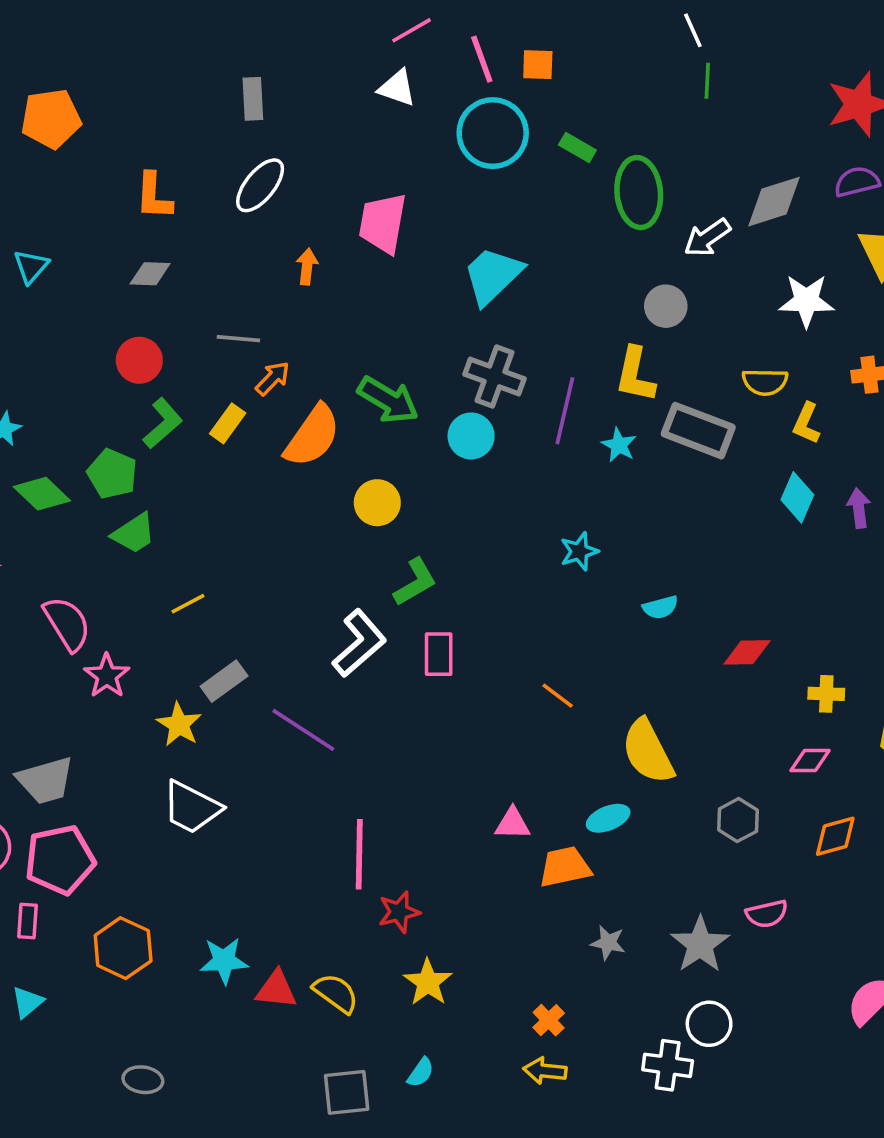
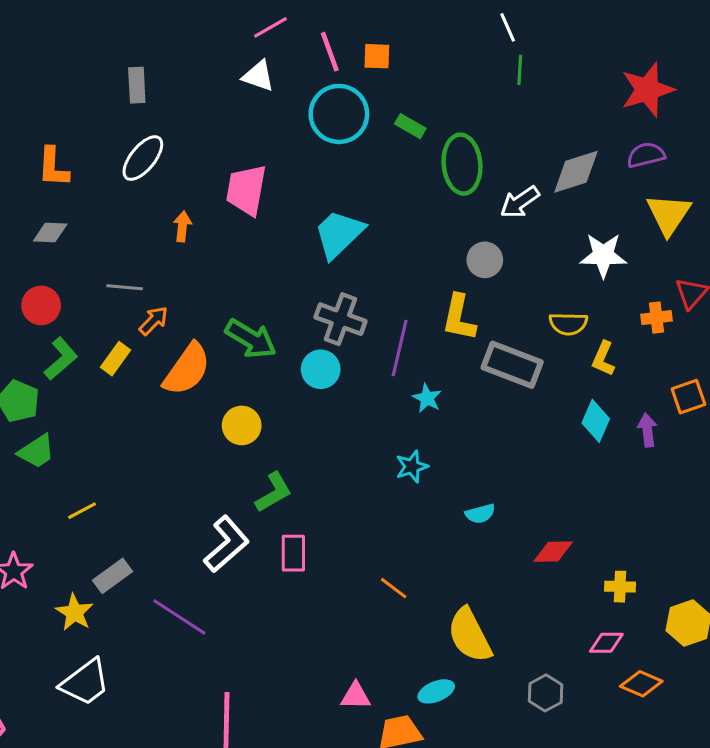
cyan star: (619, 445) -> (427, 398), moved
white trapezoid: (192, 807) -> (85, 682), turned -64
orange diamond: (835, 836) -> (641, 684), moved, turned 39

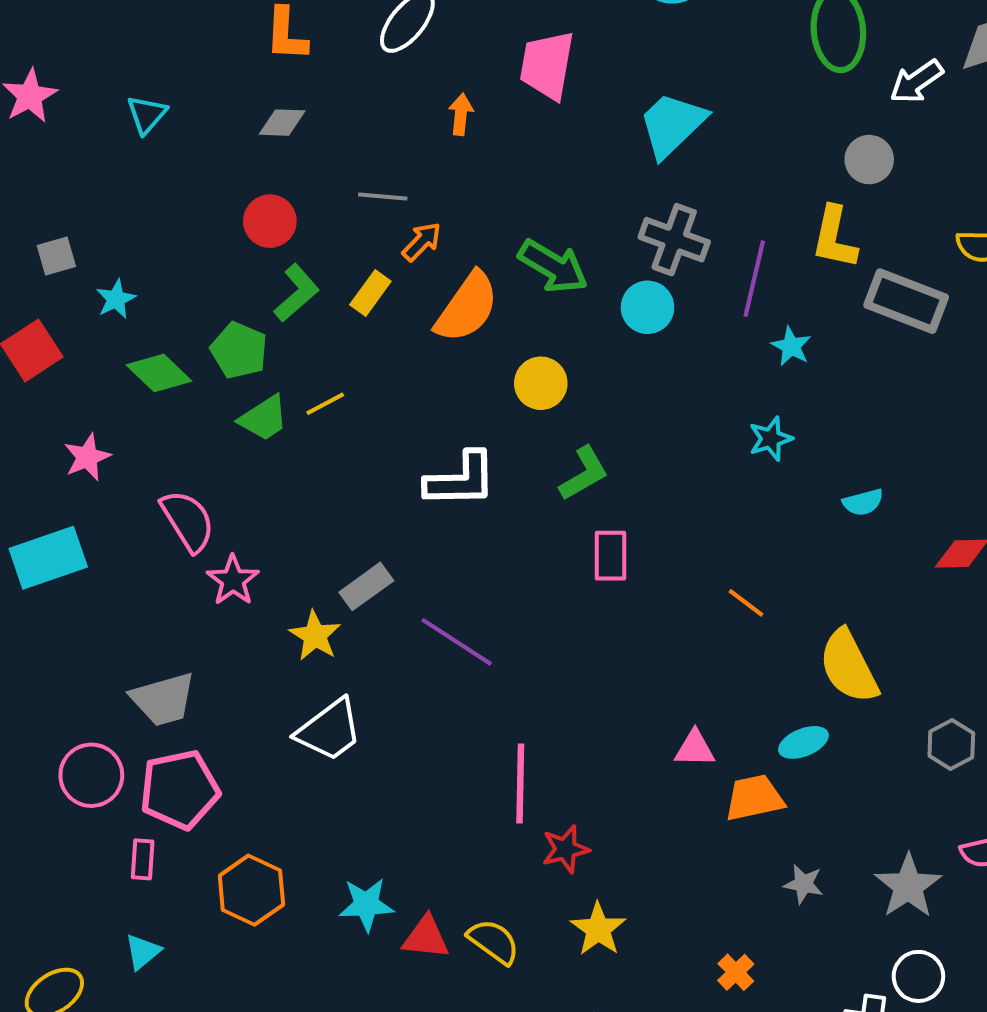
yellow line: (82, 511) -> (325, 404), moved
white L-shape: (226, 544) -> (461, 480), moved, turned 40

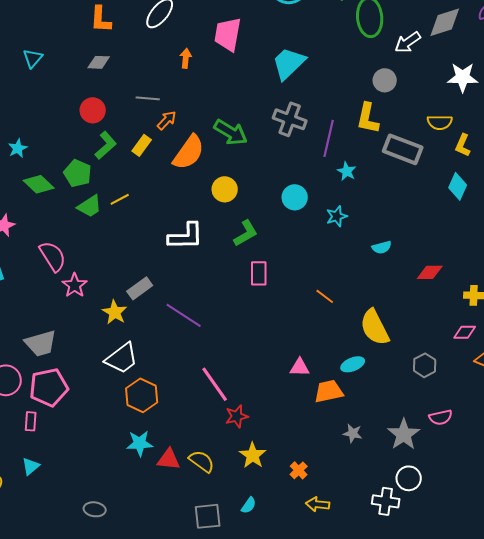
cyan circle: (648, 307) -> (295, 197), moved
pink line: (520, 783) -> (215, 384), turned -36
orange hexagon: (251, 890) -> (142, 395), moved
orange cross: (736, 972) -> (299, 470), moved

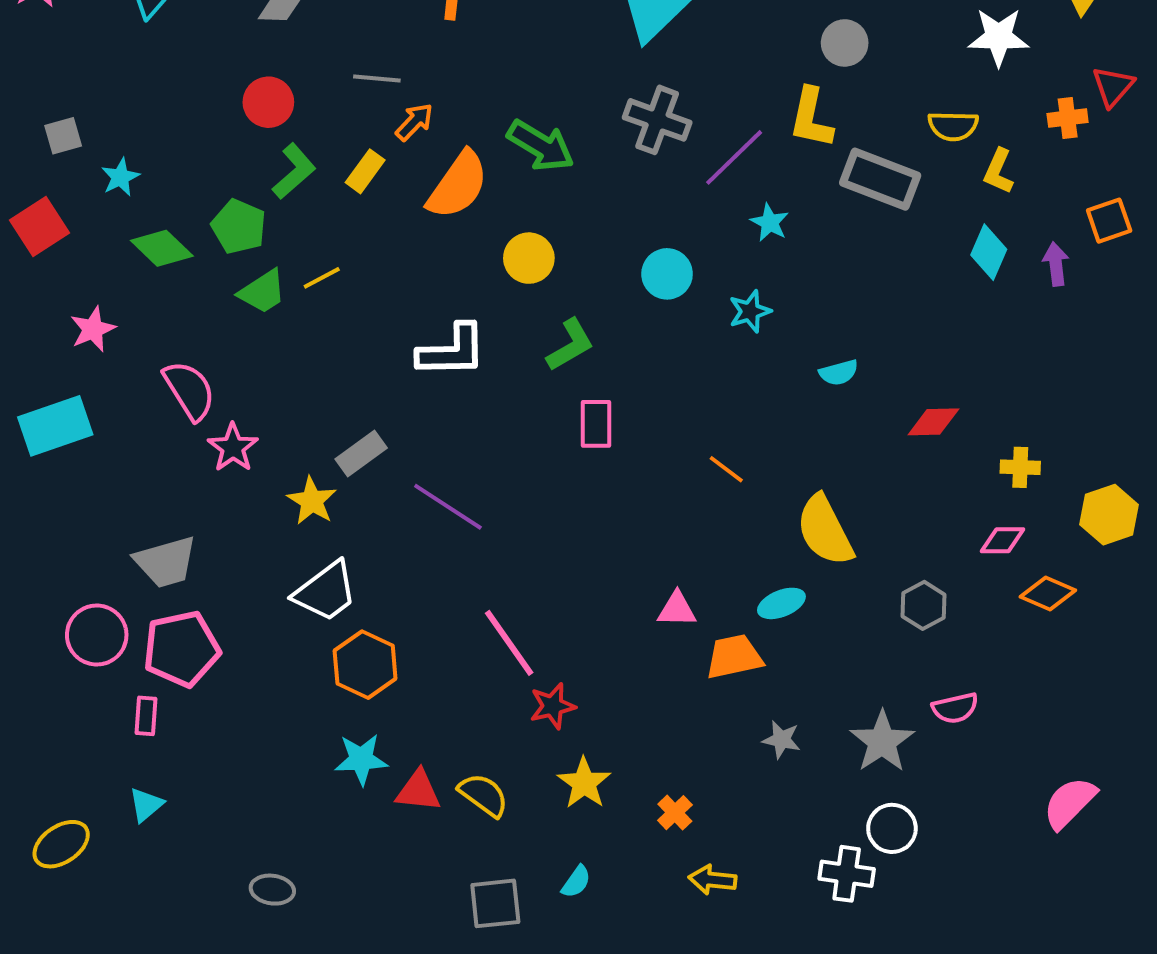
purple line: (329, 138) -> (734, 157), turned 33

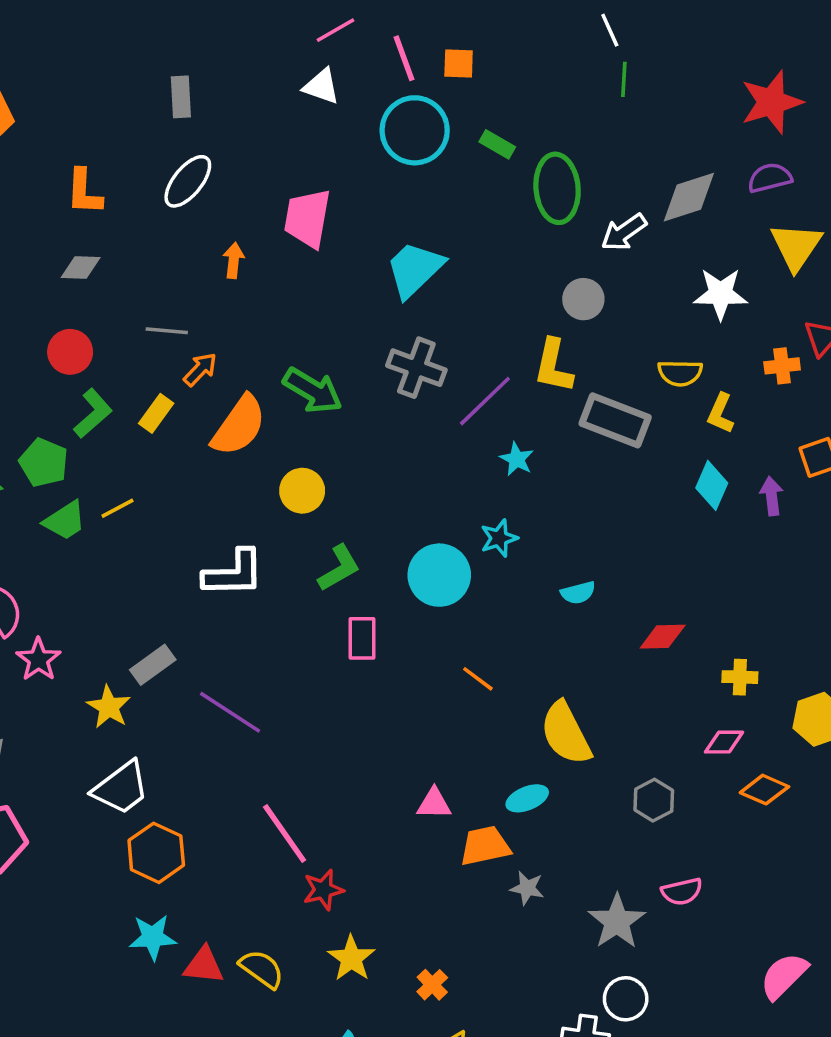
cyan circle: (667, 274) -> (439, 575), moved, size x1.4
gray star: (781, 740) -> (527, 888), moved

